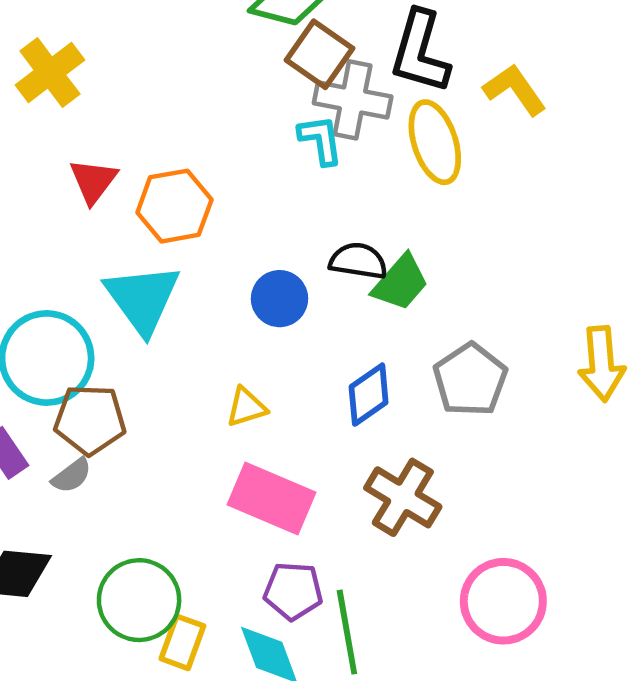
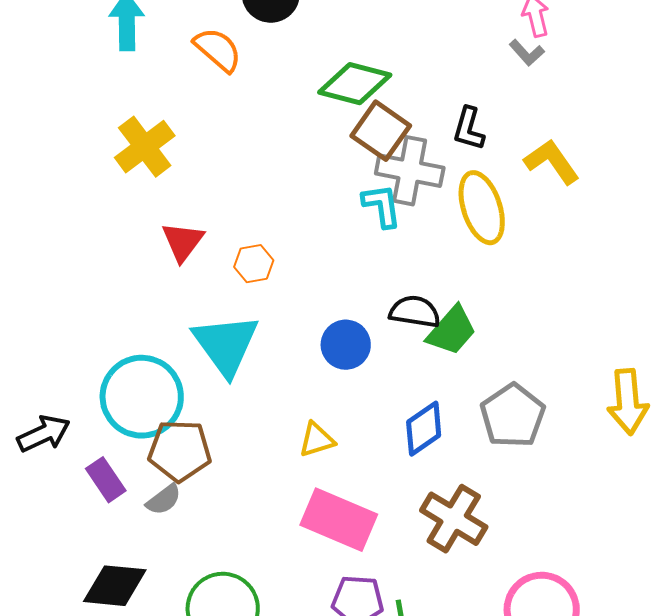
black L-shape: (420, 52) -> (469, 129), size x0.6
orange hexagon: (174, 206) -> (254, 264), size x0.6

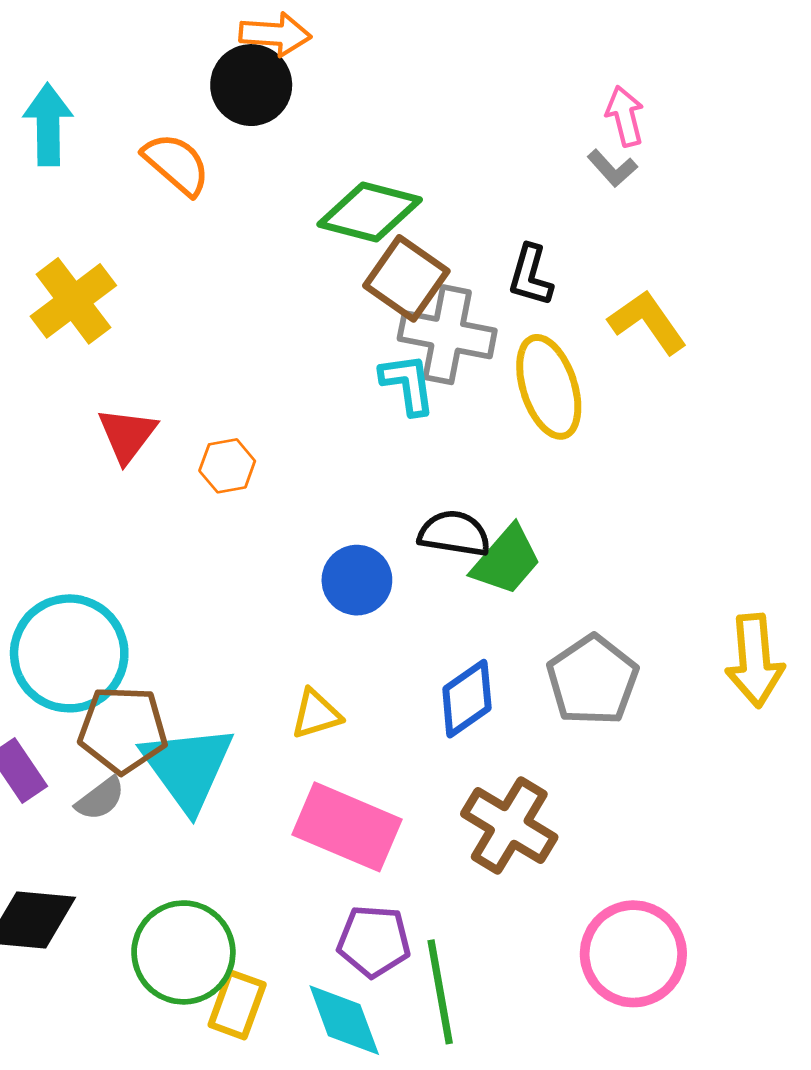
cyan triangle: (226, 345) -> (188, 768), moved

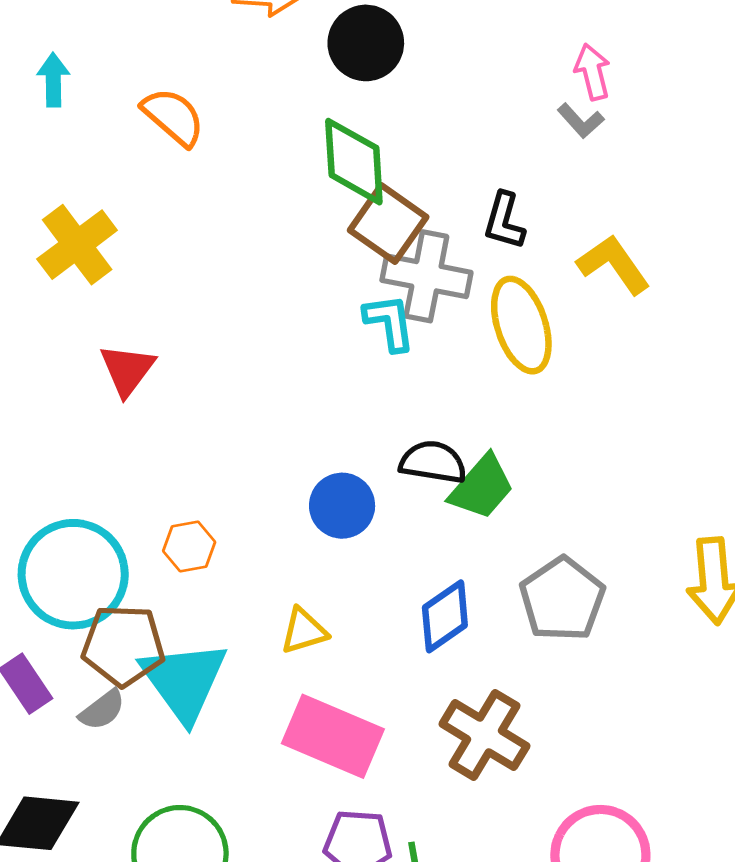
black circle: (251, 85) -> (366, 43), moved
cyan arrow: (48, 125) -> (53, 80), size x0.7
green diamond: (370, 212) -> (354, 162), turned 72
orange hexagon: (227, 466) -> (189, 547), moved

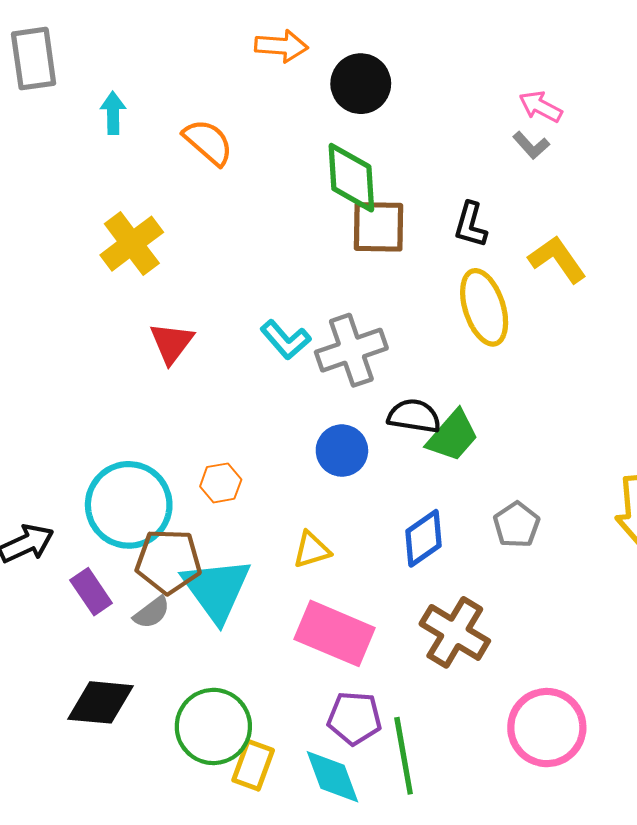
pink arrow: (593, 72) -> (541, 107), turned -48
brown square: (388, 224) -> (379, 227), turned -34
gray cross: (426, 276) -> (351, 350), moved, turned -30
cyan L-shape: (390, 322) -> (285, 340), moved, turned 147
gray pentagon: (562, 599) -> (517, 525), size x0.7

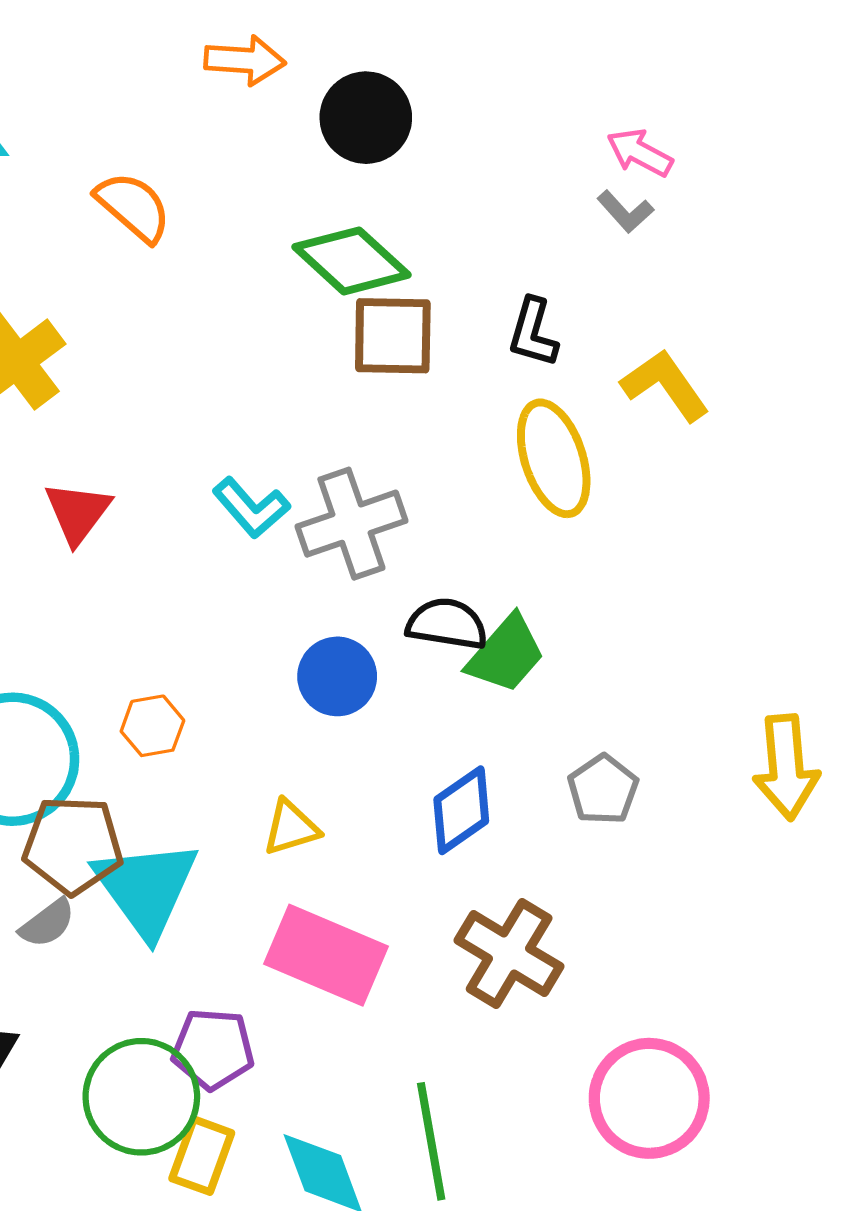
green diamond: (351, 178) -> (351, 261), turned -44
purple pentagon: (354, 718) -> (213, 1049), moved

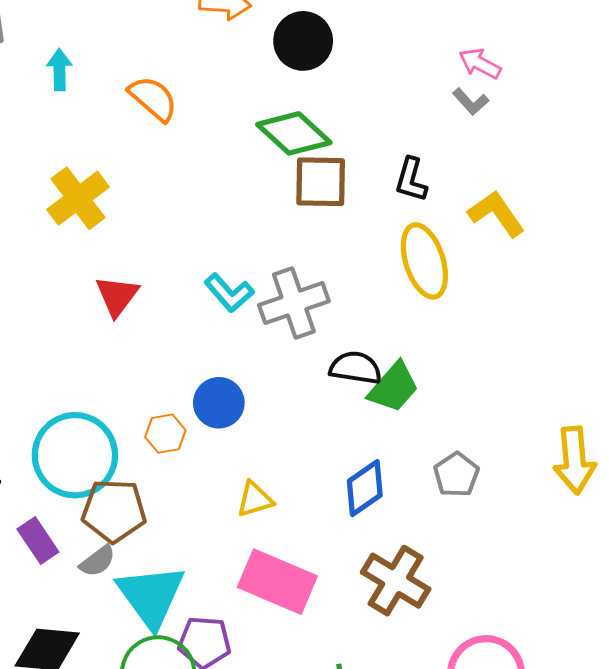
blue circle: (337, 676) -> (219, 403), moved
cyan triangle: (146, 888) -> (151, 596), moved

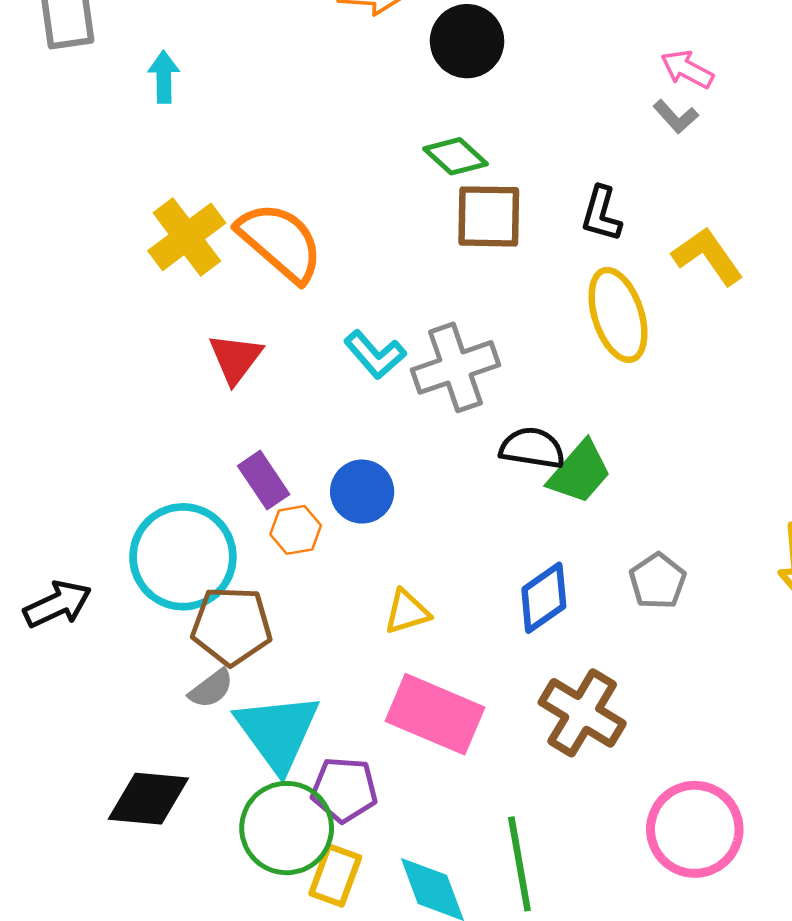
orange semicircle: (153, 99) -> (280, 242), moved, size x1.4
green diamond: (294, 133) -> (455, 156), size x0.7
purple rectangle: (38, 541) -> (264, 480), moved

